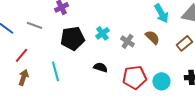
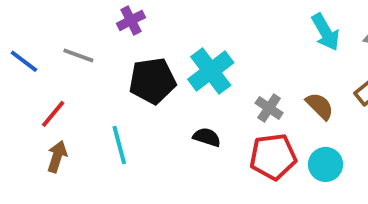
cyan cross: (102, 33) -> (211, 71), size x1.6
brown semicircle: (152, 37) -> (320, 106), moved
gray cross: (127, 41) -> (269, 108), moved

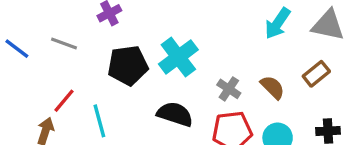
cyan arrow: (326, 32) -> (278, 23), turned 64
red line: (53, 114) -> (64, 101), moved
black semicircle: (207, 137) -> (175, 114), size x1.5

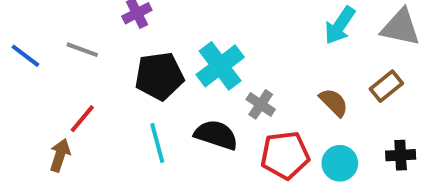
gray cross: (229, 89) -> (261, 104), moved
cyan line: (99, 121) -> (157, 143), moved

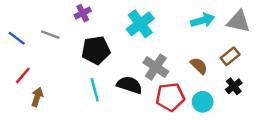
cyan arrow: (340, 25) -> (203, 20), turned -140
cyan cross: (220, 66) -> (140, 24), moved
gray cross: (261, 104) -> (156, 67), size x1.5
red line: (82, 119) -> (23, 75), moved
black cross: (401, 155) -> (234, 86), moved, turned -35

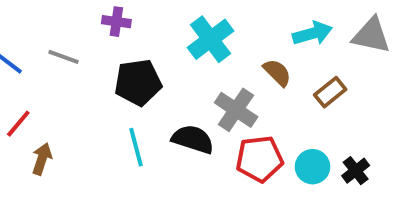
purple cross: (83, 13) -> (116, 22), turned 35
brown rectangle: (230, 56) -> (330, 92), moved
brown semicircle: (199, 66) -> (277, 73), moved
black cross: (234, 86) -> (356, 171), moved

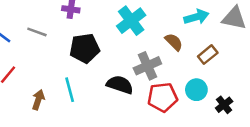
gray cross: (236, 110) -> (147, 66), turned 32
cyan line: (136, 147) -> (70, 90), moved
brown arrow: (42, 159) -> (38, 100), moved
cyan circle: (312, 167) -> (196, 90), moved

